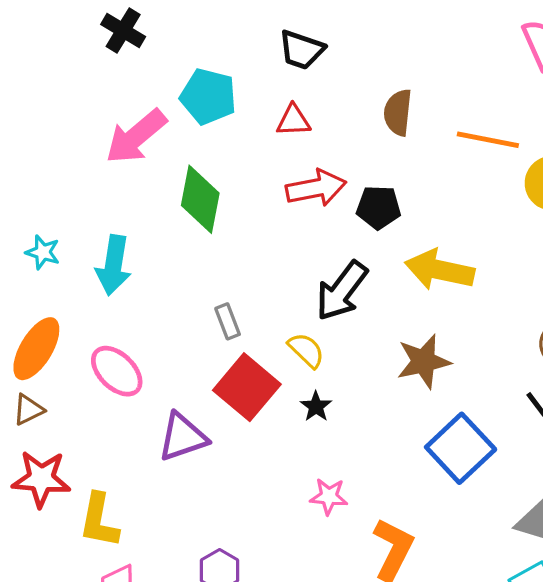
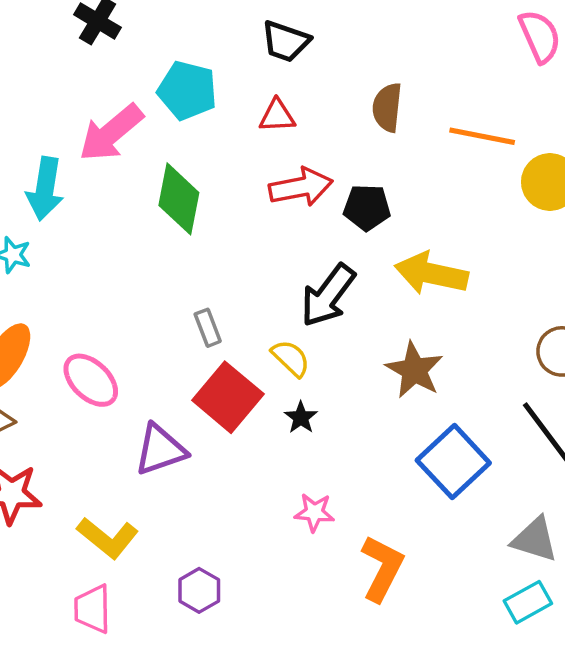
cyan arrow: (113, 265) -> (45, 189), moved
brown star: (424, 362) -> (414, 370), turned -30
yellow L-shape: (99, 521) -> (108, 538), moved, turned -62

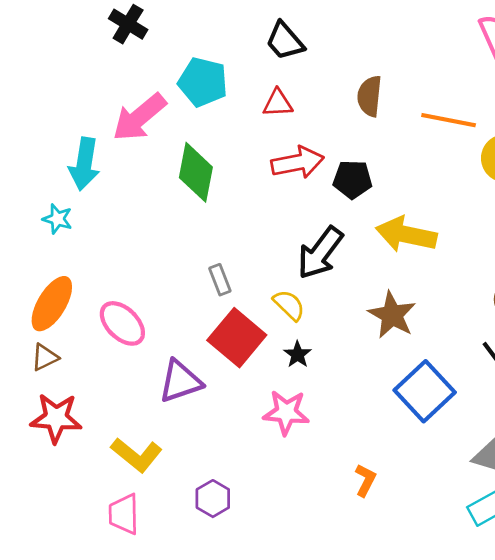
black trapezoid: (286, 41) -> (285, 41), turned 30
pink star: (314, 512) -> (286, 412), moved, size x1.4
orange L-shape: (382, 568) -> (365, 480), size x0.6

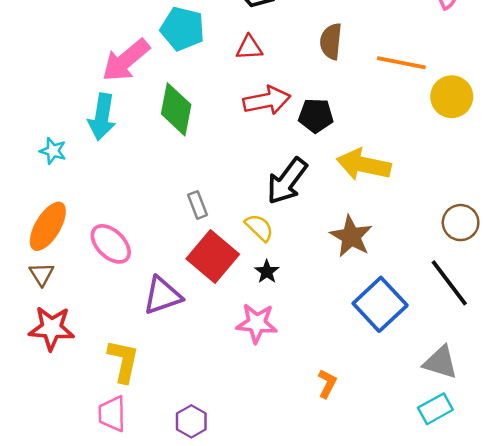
cyan arrow: (84, 164) -> (102, 117), moved
brown triangle: (45, 357) -> (42, 274), turned -36
yellow L-shape: (137, 455) -> (123, 361), turned -117
purple hexagon: (213, 499) -> (191, 421), moved

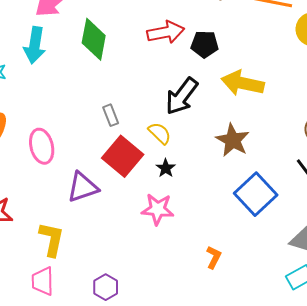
pink ellipse: (111, 244) -> (42, 146), turned 32

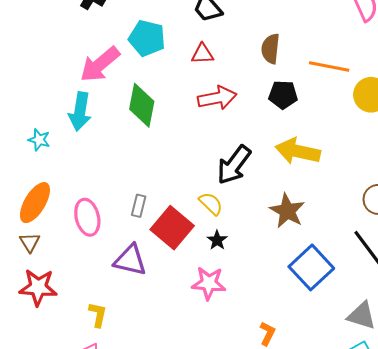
black pentagon: (205, 44) -> (283, 95), moved
gray rectangle: (111, 115) -> (139, 206), moved, turned 35
purple triangle: (83, 187) -> (130, 260), turned 32
yellow L-shape: (52, 239) -> (98, 315), size x0.7

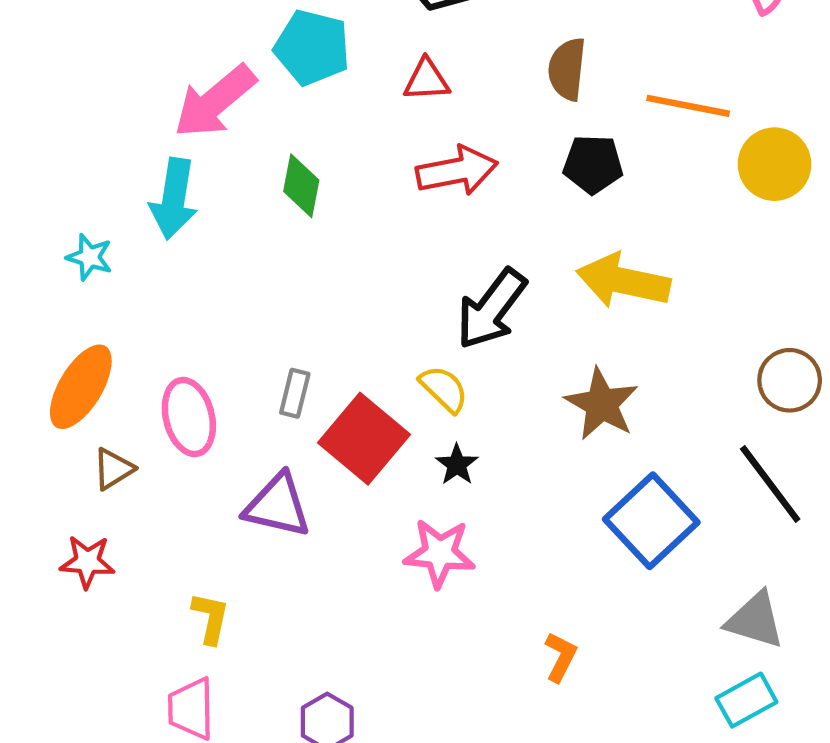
green diamond: (142, 105) -> (301, 186), size x0.7
brown triangle: (30, 242) -> (113, 469), moved, turned 30
red star: (38, 287) -> (87, 562), size x0.7

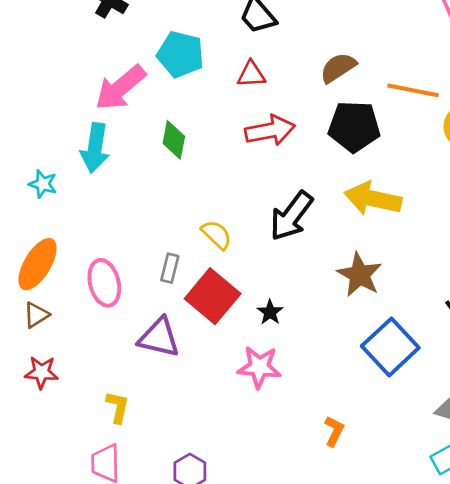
brown semicircle: (567, 69) -> (338, 68), turned 51
black pentagon: (593, 164) -> (354, 126), size x1.4
yellow semicircle: (444, 389) -> (217, 235), moved
brown triangle: (113, 469) -> (36, 315), moved

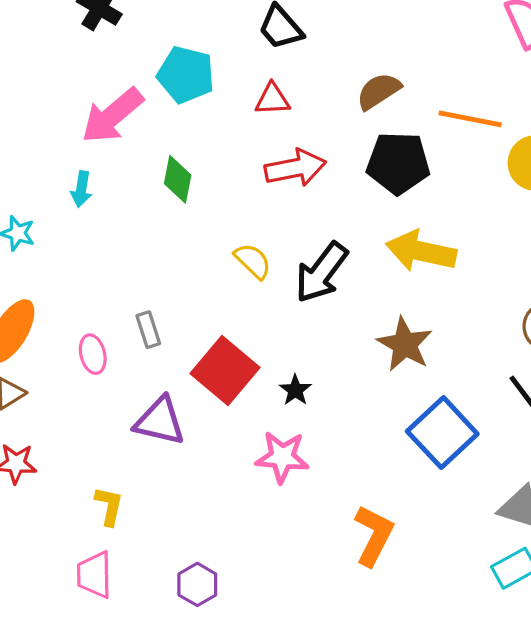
cyan arrow: (95, 148) -> (81, 189), size x0.6
yellow semicircle: (217, 235) -> (253, 261), moved
gray rectangle: (170, 268) -> (148, 330), moved, turned -32
pink ellipse: (104, 283) -> (93, 354), size x0.7
orange L-shape: (334, 431) -> (374, 535), size x1.6

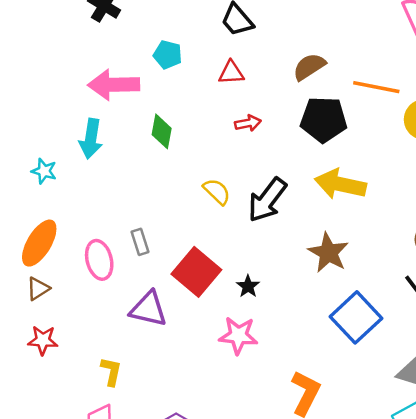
cyan pentagon: (186, 75) -> (168, 55), size x0.7
pink arrow: (112, 116) -> (114, 85), turned 39
red arrow: (295, 168) -> (248, 123), size x0.6
cyan arrow: (81, 189) -> (91, 139), size x1.5
pink ellipse: (93, 354) -> (99, 260), size x1.4

